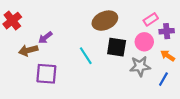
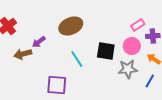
brown ellipse: (105, 21) -> (71, 26), moved
purple square: (46, 74) -> (57, 85), moved

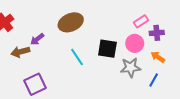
purple square: (57, 85) -> (35, 84), moved, turned -30

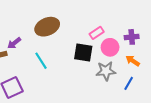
pink rectangle: (141, 21) -> (97, 33), moved
cyan line: (77, 57) -> (41, 61), moved

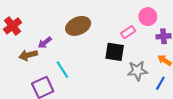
pink circle: (110, 47) -> (148, 17), moved
cyan line: (41, 61) -> (62, 70), moved

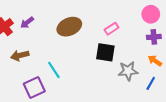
pink circle: (148, 17) -> (151, 14), moved
pink rectangle: (128, 32) -> (112, 29), moved
purple arrow: (45, 43) -> (27, 23), moved

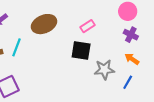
purple cross: (154, 37) -> (131, 35), turned 32
cyan line: (54, 70) -> (16, 47), moved, turned 54

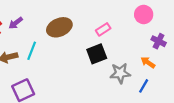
purple cross: (131, 35) -> (159, 41), moved
black square: (81, 51) -> (97, 54), turned -30

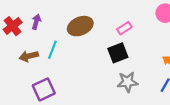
purple arrow: (16, 23) -> (36, 22), turned 144
gray star: (120, 73) -> (128, 82), moved

